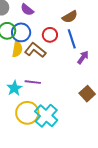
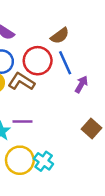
red circle: (50, 35) -> (38, 61), size x1.5
cyan cross: (46, 116) -> (44, 161), size x0.7

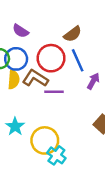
purple line: (23, 121) -> (54, 92), moved
yellow circle: (20, 160) -> (45, 140), moved

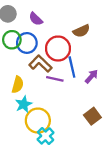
blue line: (78, 60) -> (72, 67), moved
yellow semicircle: (14, 80) -> (18, 85), moved
cyan star: (15, 126) -> (24, 104), moved

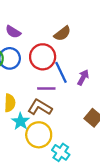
brown L-shape: (40, 64) -> (40, 107), moved
cyan cross: (46, 136) -> (61, 152), moved

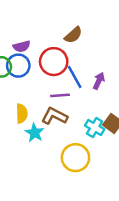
purple semicircle: (13, 32) -> (22, 46), moved, turned -42
yellow circle: (39, 135) -> (75, 158), moved
cyan cross: (61, 152) -> (95, 127), moved

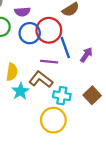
blue circle: (18, 66) -> (30, 33), moved
cyan cross: (95, 127) -> (62, 96), moved, turned -30

